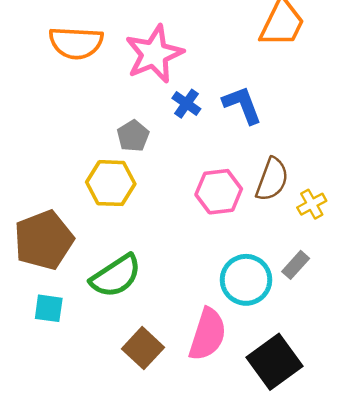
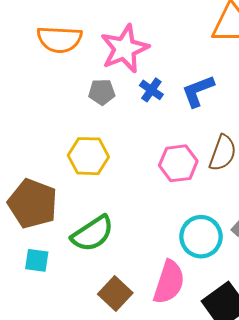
blue L-shape: (242, 105) -> (198, 91), turned -90
gray pentagon: (133, 136) -> (102, 92), moved, turned 30
brown pentagon: (44, 240) -> (33, 204), turned -30

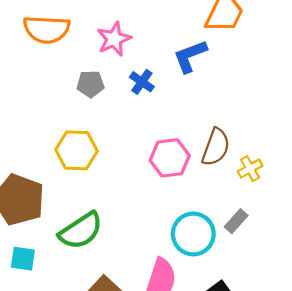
pink star: (125, 49) -> (114, 39), size x0.7
blue L-shape: (198, 91) -> (190, 56), moved

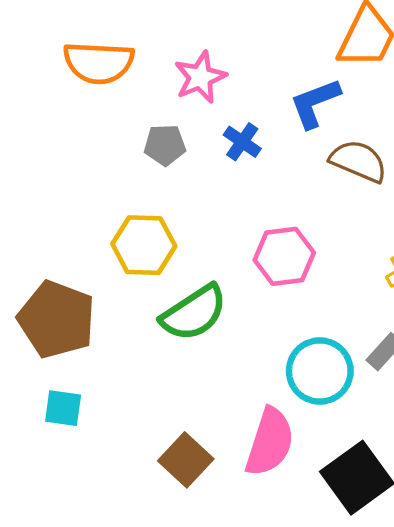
brown semicircle: (216, 147) -> (359, 161), moved, turned -87
green semicircle: (81, 231) -> (194, 313), moved

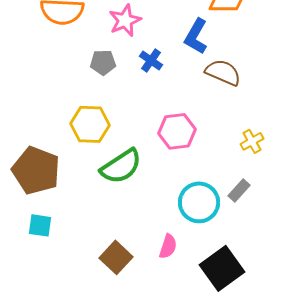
blue L-shape: (315, 103) -> (196, 36), turned -39
pink semicircle: (270, 442) -> (168, 246), size x0.6

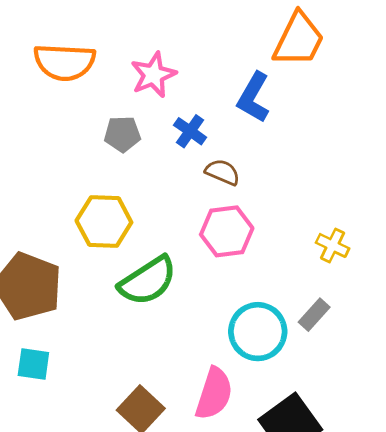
brown semicircle: (223, 72) -> (222, 172), moved, size x0.7
yellow cross: (252, 141) -> (333, 245), turned -35
pink semicircle: (168, 246) -> (214, 394), size x1.5

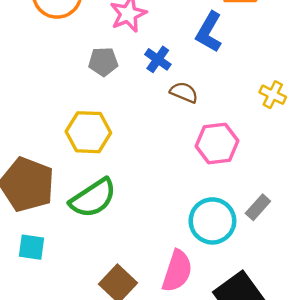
pink hexagon: (227, 231) -> (217, 144), moved
yellow cross: (333, 245) -> (273, 95), moved
green semicircle: (148, 281) -> (93, 198), moved

